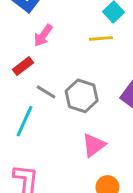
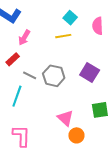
pink triangle: (94, 145) -> (65, 118), moved, turned -36

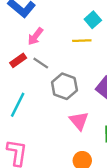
gray line: (30, 75) -> (41, 63), moved
pink triangle: (65, 118) -> (79, 121), moved

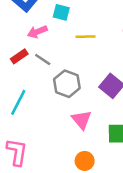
cyan square: (93, 20) -> (61, 12), moved, turned -35
pink arrow: (35, 36) -> (37, 32), turned 30

